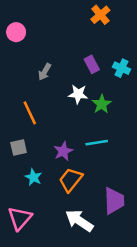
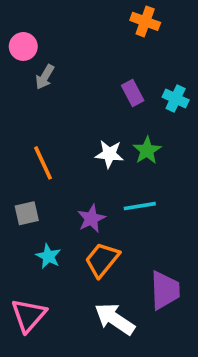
orange cross: (100, 15) -> (145, 21), turned -30
gray arrow: (45, 72) -> (45, 77), moved
white star: (78, 94) -> (109, 154), moved

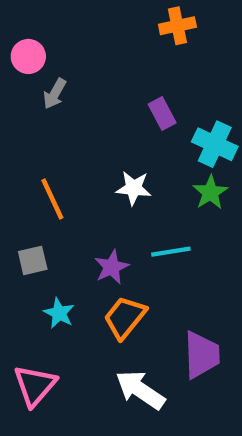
orange cross: (145, 21) -> (177, 26), turned -32
cyan cross: (176, 98) -> (215, 144), moved, size x1.4
green star: (147, 150) -> (210, 192), moved

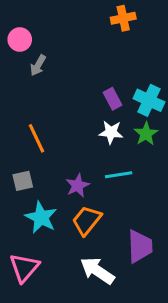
purple rectangle: (162, 113) -> (112, 99), moved
white star: (134, 188) -> (111, 132), moved
cyan star: (59, 313) -> (41, 217), size x1.5

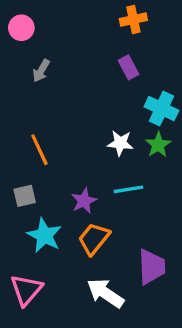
pink circle: (20, 40) -> (21, 28), moved
purple rectangle: (112, 99) -> (128, 67), moved

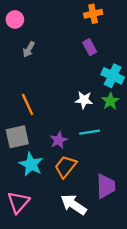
gray square: (25, 196) -> (17, 137), size x1.5

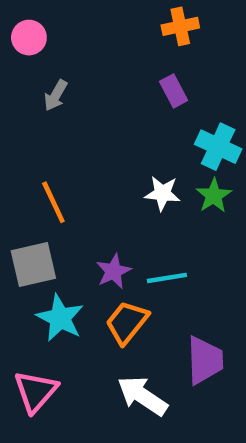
cyan line: (90, 132) -> (167, 278), moved

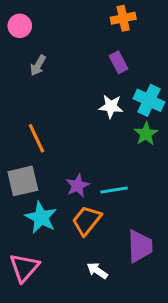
white star: (162, 193) -> (111, 106), moved
white arrow: (142, 396) -> (97, 271), size x0.6

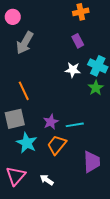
gray arrow: (38, 65) -> (25, 43), size x1.6
white arrow: (97, 271) -> (47, 180), moved

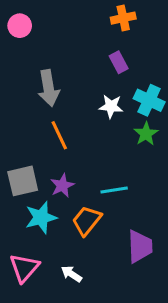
gray arrow: (25, 43) -> (49, 88), moved, turned -40
orange line: (24, 91) -> (59, 135), moved
purple star: (51, 122) -> (62, 186), moved
cyan star: (27, 143) -> (41, 218), turned 30

